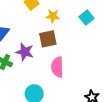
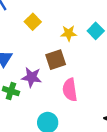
yellow star: (53, 16) -> (69, 33), moved

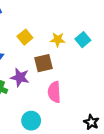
yellow square: (33, 22) -> (25, 37), moved

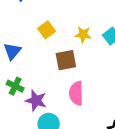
purple star: (20, 77) -> (36, 101), moved

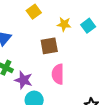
yellow square: (47, 30) -> (34, 12), moved

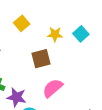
pink semicircle: (58, 74) -> (53, 88), turned 54

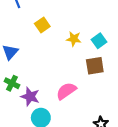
brown square: (41, 59) -> (95, 66), moved

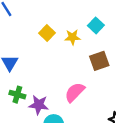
yellow square: (42, 25) -> (47, 33), moved
cyan square: (99, 41) -> (96, 25), moved

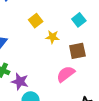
yellow star: (72, 37) -> (52, 37), moved
pink semicircle: (75, 92) -> (66, 74), moved

